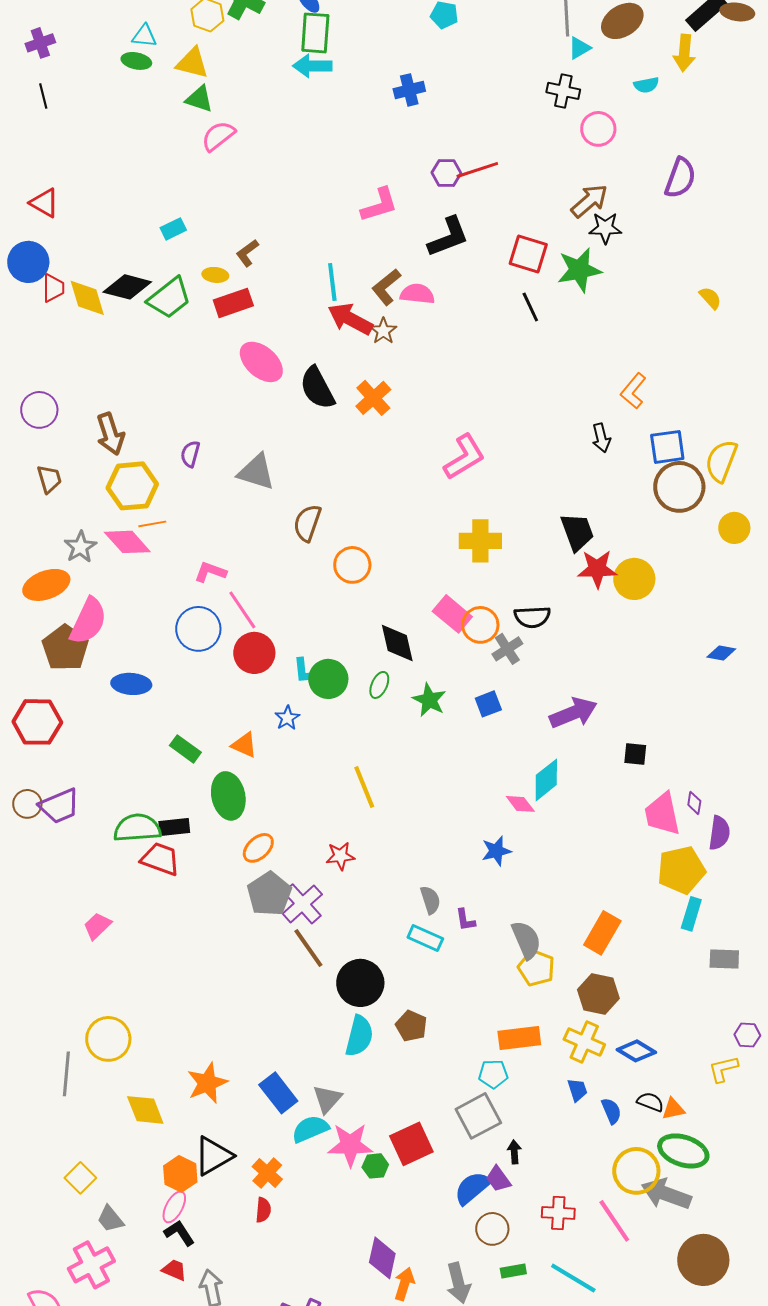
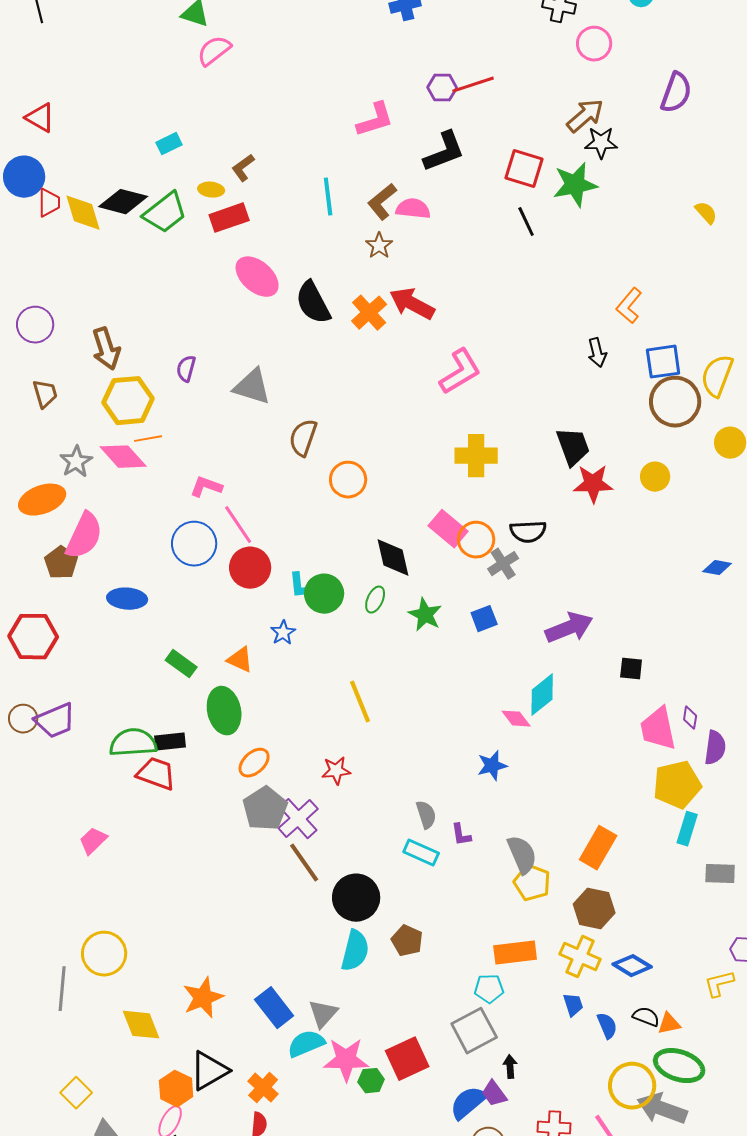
red arrow: (350, 319) -> (412, 304), moved
yellow circle: (634, 579) -> (655, 477), moved, size x0.7
brown pentagon: (65, 648) -> (61, 563), size x0.7

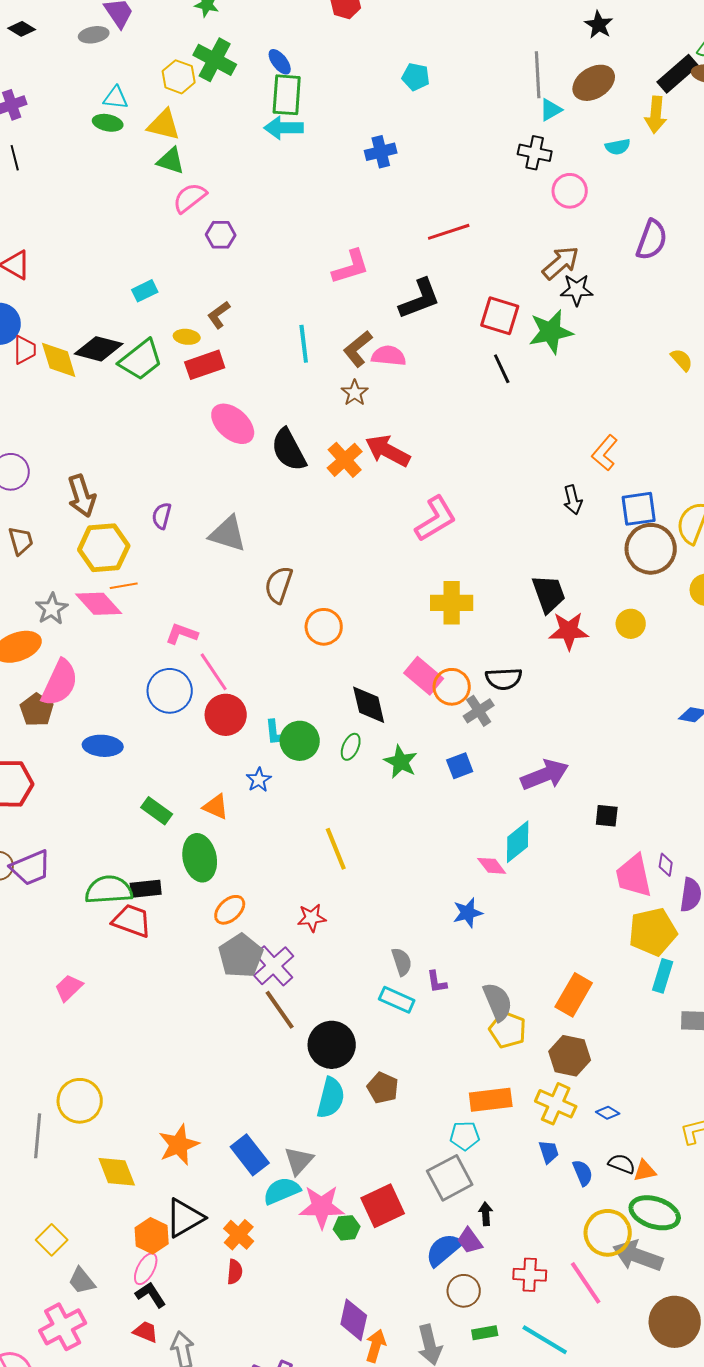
purple hexagon: (442, 88) -> (221, 235), moved
blue diamond: (632, 966) -> (608, 1113), size x0.6

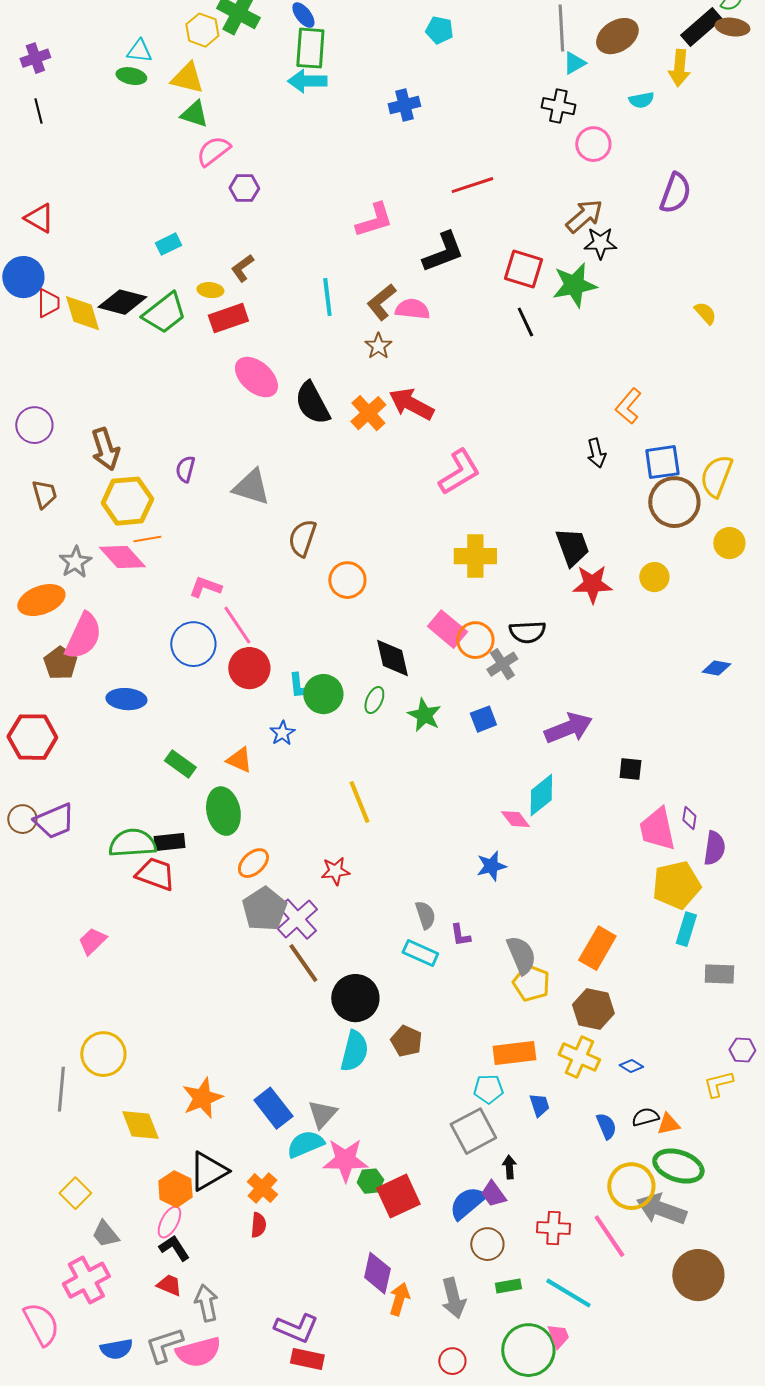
blue trapezoid: (549, 1152) -> (539, 1105), moved
black semicircle: (622, 1164) -> (645, 1117), turned -36
red square: (383, 1206) -> (398, 1196), moved

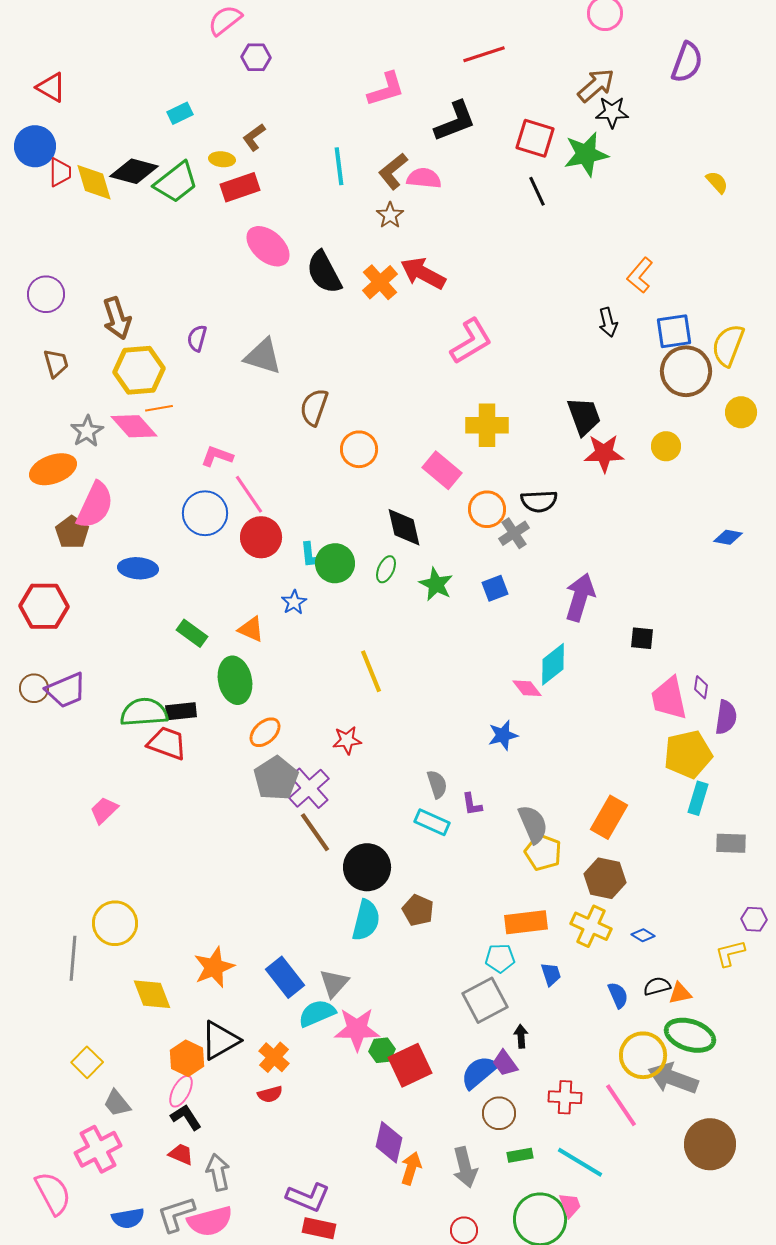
pink rectangle: (447, 629) -> (442, 470), moved
purple arrow: (568, 728) -> (580, 597), turned -51
red semicircle: (258, 1225) -> (270, 1094), turned 70

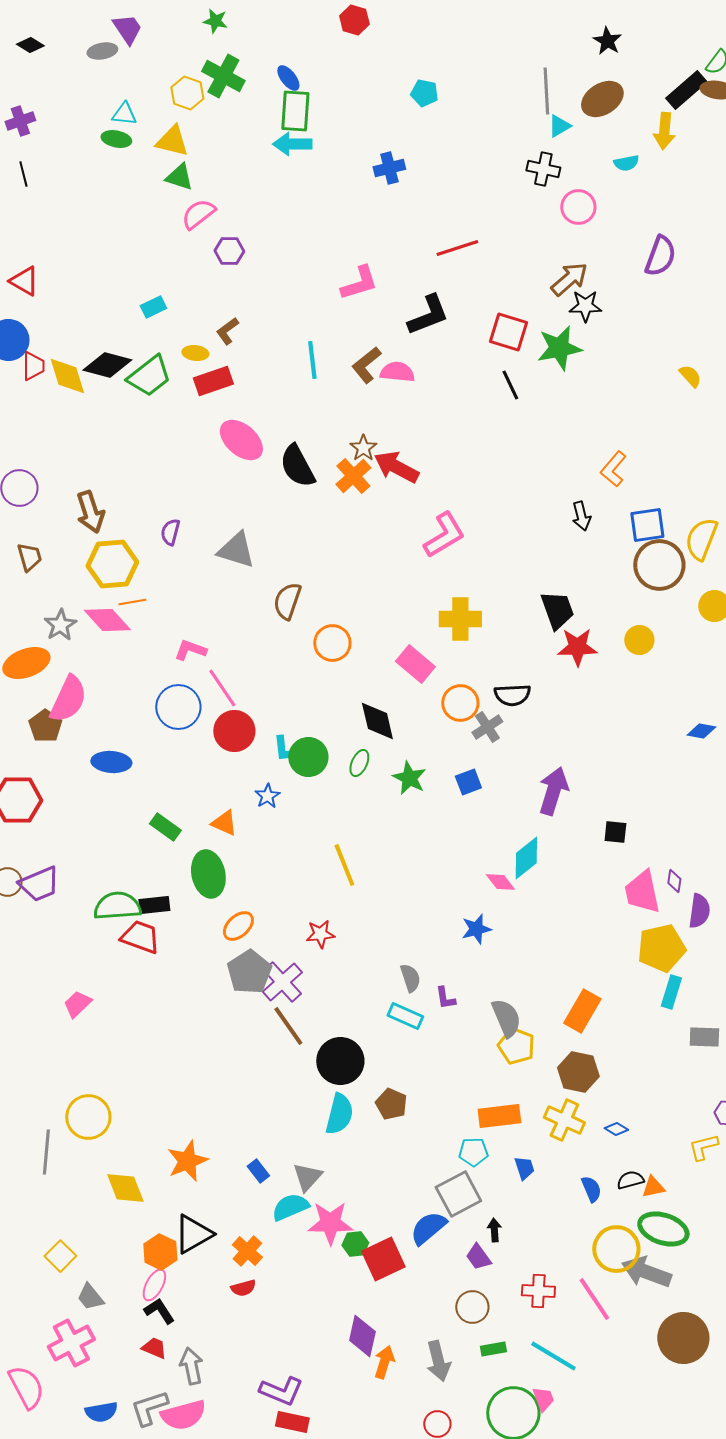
brown star: (390, 215) -> (363, 448), moved
blue rectangle: (285, 977) -> (258, 1171), size x0.6
blue semicircle: (479, 1072) -> (428, 1228), moved

